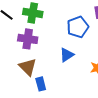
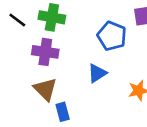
blue pentagon: (78, 27) -> (112, 36), turned -30

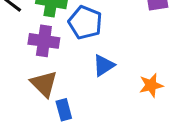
blue pentagon: (112, 36) -> (85, 23), moved

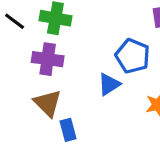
blue pentagon: (85, 23) -> (133, 56), moved

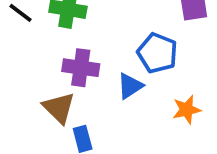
purple cross: (48, 59) -> (81, 68), moved

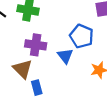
blue triangle: (130, 86) -> (65, 56), turned -35

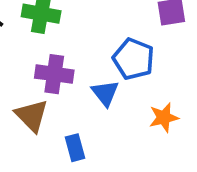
blue rectangle: (37, 88) -> (75, 148), moved

